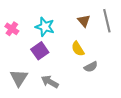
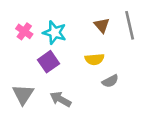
pink cross: (12, 29) -> (24, 31), moved
yellow semicircle: (78, 49) -> (94, 59), turned -63

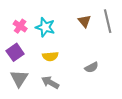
yellow semicircle: (94, 59) -> (50, 56), moved
purple square: (48, 62) -> (15, 52), moved

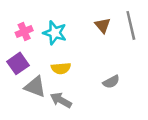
pink cross: (20, 26) -> (24, 32), turned 32
gray triangle: (19, 78) -> (35, 87), moved, turned -42

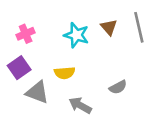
cyan star: (55, 33) -> (76, 35), moved
gray arrow: (61, 100) -> (80, 105), moved

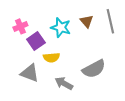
purple square: (19, 68) -> (36, 41), moved
gray semicircle: (118, 87) -> (94, 69), size x1.6

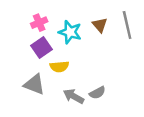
pink cross: (20, 26) -> (39, 23), moved
gray semicircle: (94, 69) -> (97, 93), moved, size x0.6

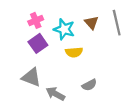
yellow semicircle: (59, 67) -> (74, 52), moved
gray arrow: (74, 96) -> (55, 94), moved

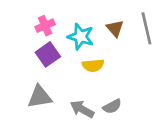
gray triangle: (31, 77) -> (40, 97), turned -30
gray arrow: (55, 94) -> (82, 109), moved

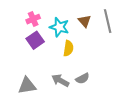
yellow semicircle: (93, 65) -> (68, 48), turned -77
gray triangle: (40, 97) -> (27, 86), moved

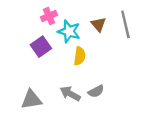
pink cross: (33, 19) -> (49, 16), moved

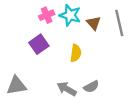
cyan star: (69, 31) -> (70, 15), moved
gray triangle: (31, 100) -> (16, 86), moved

